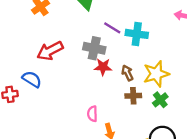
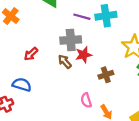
red arrow: (50, 51) -> (31, 54), size x0.6
brown arrow: (127, 73) -> (65, 62), moved
brown cross: (133, 96) -> (106, 75), moved

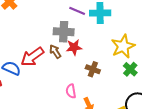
red arrow: (31, 54) -> (32, 57), moved, size x1.6
brown cross: (106, 75) -> (93, 69), turned 32

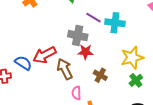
brown arrow: (55, 52) -> (65, 69), moved, size x1.5

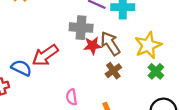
brown arrow: (65, 69) -> (110, 43), moved
brown cross: (100, 75) -> (113, 71), turned 32
pink semicircle: (76, 93) -> (72, 97), moved

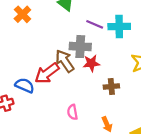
brown arrow: (110, 43) -> (65, 61), moved
brown cross: (113, 71) -> (111, 87), turned 32

